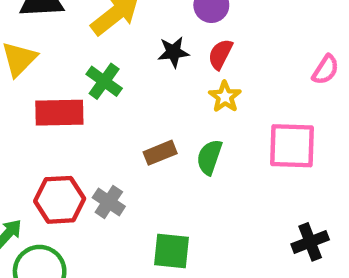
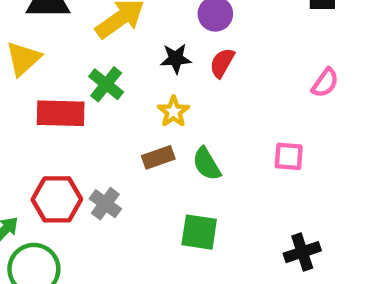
yellow star: (225, 97) -> (173, 112), moved
pink square: (292, 146) -> (289, 156), size x0.6
green semicircle: (209, 157) -> (207, 164), turned -52
green square: (171, 251) -> (199, 232), moved

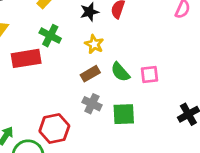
pink square: (289, 156) -> (150, 75), moved
red hexagon: (57, 199) -> (54, 129), moved
gray cross: (105, 204) -> (92, 104), moved

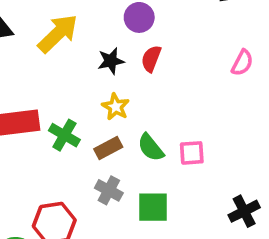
green cross: (50, 36) -> (64, 135), moved

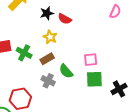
red semicircle: (151, 59) -> (65, 19), moved, turned -80
green semicircle: (151, 147) -> (66, 71), moved
green square: (153, 207) -> (94, 79), moved

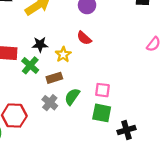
pink semicircle: (115, 12) -> (154, 44), moved
black star: (47, 13) -> (40, 44), moved
green semicircle: (66, 71) -> (72, 97), turned 63

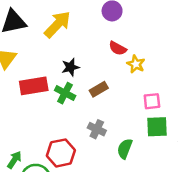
yellow star: (63, 55) -> (136, 64), moved
brown rectangle: (54, 78) -> (99, 89), moved
green semicircle: (72, 97) -> (125, 149), moved

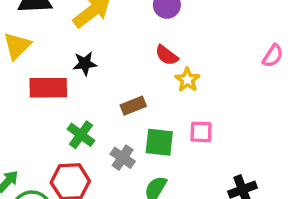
black star: (70, 67) -> (85, 64), moved
green cross: (65, 93) -> (81, 135), moved
green square: (157, 127) -> (159, 142), moved

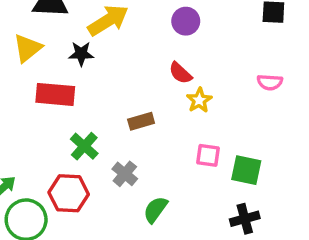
pink semicircle: (273, 56) -> (270, 82), moved, turned 55
black star: (85, 64) -> (81, 54), moved
green square: (159, 142) -> (246, 170), moved

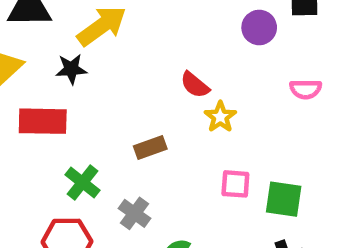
purple circle: (186, 21) -> (259, 27), moved

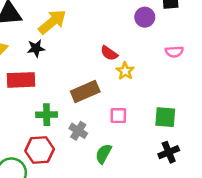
brown rectangle: (150, 147) -> (85, 92), size x1.5
green cross: (82, 183) -> (47, 115), turned -36
pink square: (235, 184) -> (118, 116), moved

